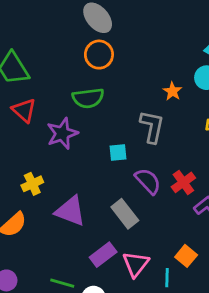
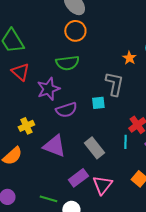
cyan square: (118, 153) -> (98, 103), moved
purple semicircle: (148, 181) -> (66, 110), moved, turned 115
cyan line: (167, 278) -> (125, 142), moved

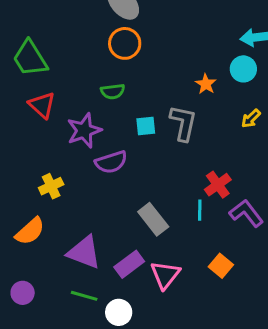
green semicircle: (67, 63) -> (113, 92), size x0.7
cyan square: (98, 103) -> (146, 126), moved
purple triangle: (54, 146) -> (84, 252), moved

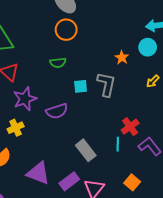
purple star: (84, 131) -> (25, 99), moved

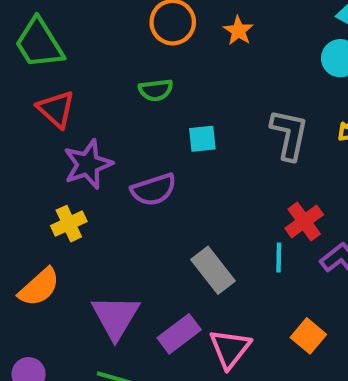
orange star: (122, 58) -> (238, 31), moved
gray L-shape: (106, 84) -> (289, 135), moved
purple triangle: (38, 173) -> (115, 317), turned 40

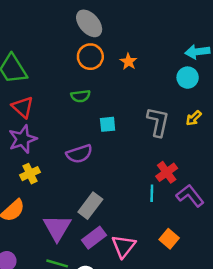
purple star: (88, 164) -> (23, 139), moved
gray rectangle: (213, 270) -> (90, 206), moved, turned 75

